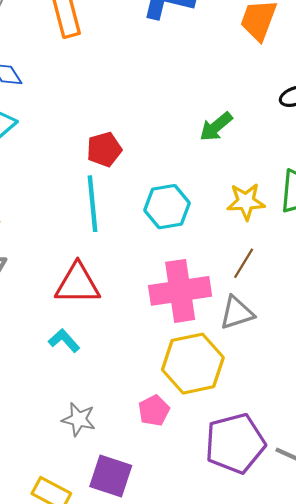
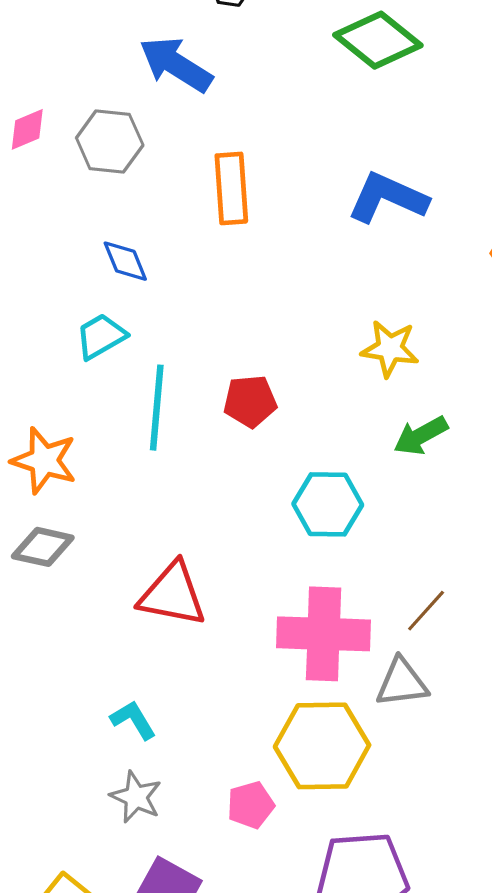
green arrow: (216, 127) -> (421, 436), moved
yellow star: (246, 202) -> (390, 349), moved
cyan line: (93, 204) -> (157, 408), moved
cyan L-shape: (64, 341) -> (133, 720), moved

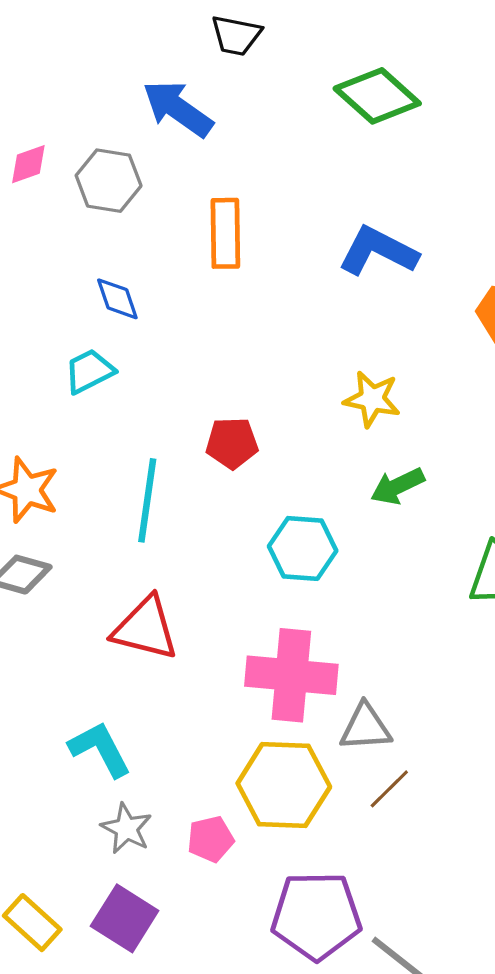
cyan line: (157, 408) -> (147, 500), moved
brown line: (426, 611) -> (389, 789), moved
cyan L-shape: (133, 720) -> (100, 749), size x1.4
gray star: (136, 797) -> (126, 828), moved

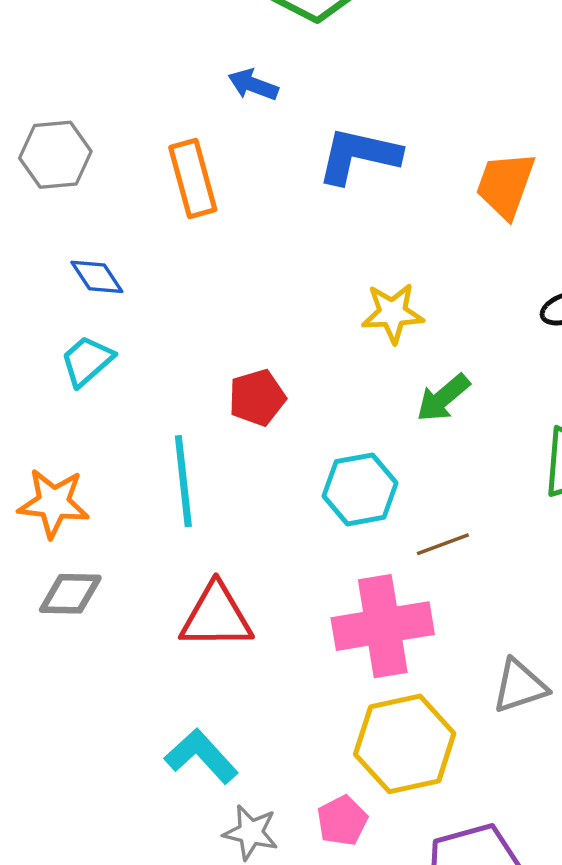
blue arrow: (178, 109) -> (253, 85), moved, size x0.6
gray triangle: (365, 727) -> (520, 686), moved
brown line: (389, 789) -> (443, 544), moved, turned 39

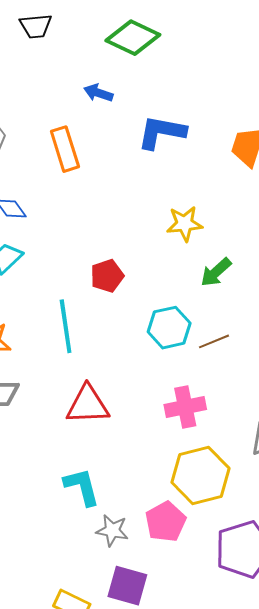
brown line: (443, 544) -> (214, 341), moved
pink cross: (383, 626) -> (185, 407), size x0.7
cyan L-shape: (201, 756) -> (82, 487), turned 30
pink pentagon: (342, 821) -> (166, 522), size x1.4

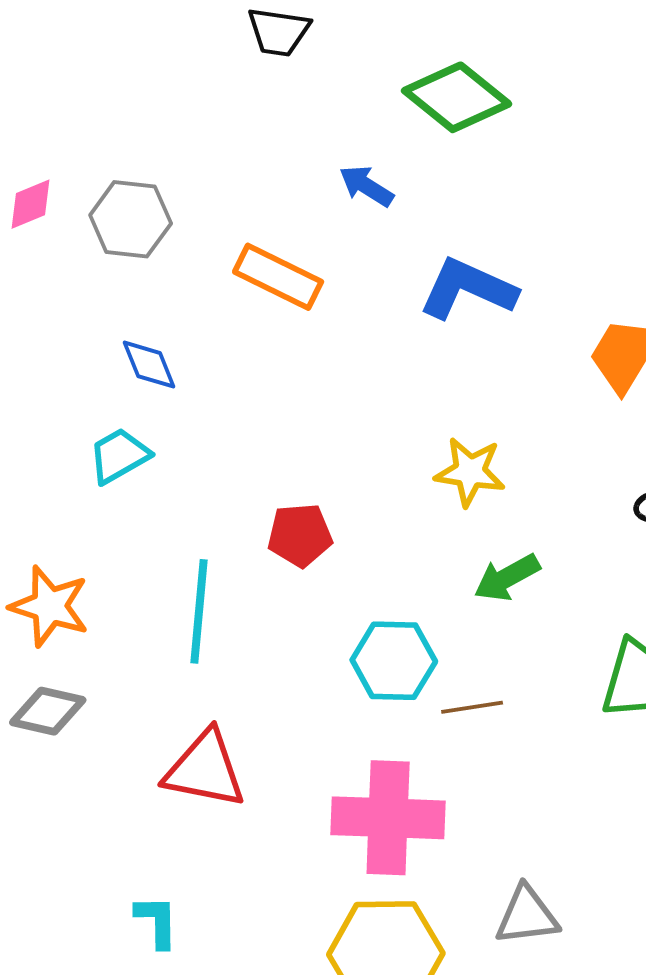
orange rectangle: (65, 149) -> (278, 277), turned -60
pink cross: (185, 407) -> (388, 818), size x1.4
cyan L-shape: (82, 487) -> (157, 921), size x0.7

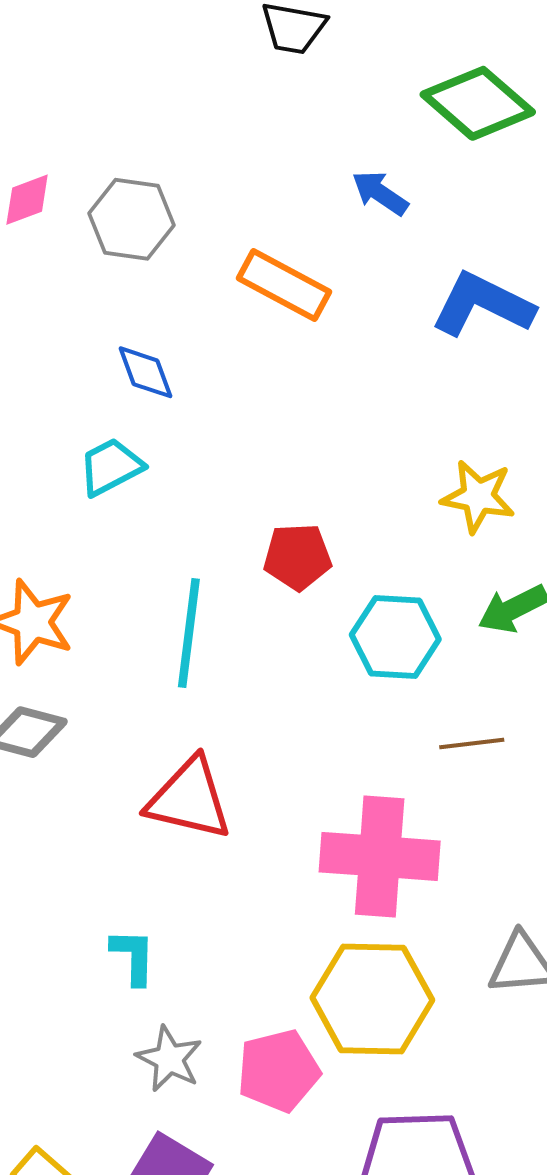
cyan hexagon: (394, 661) -> (395, 637), moved

